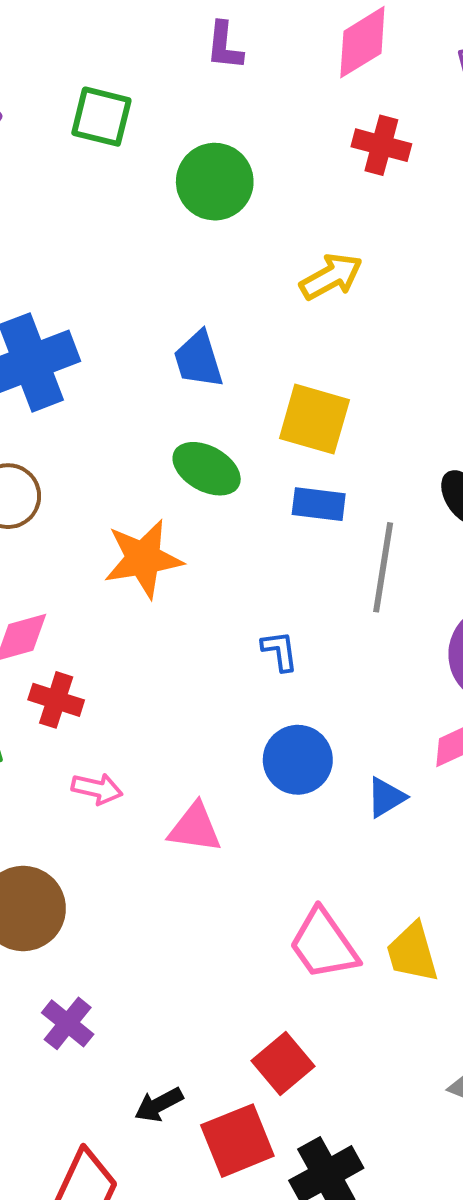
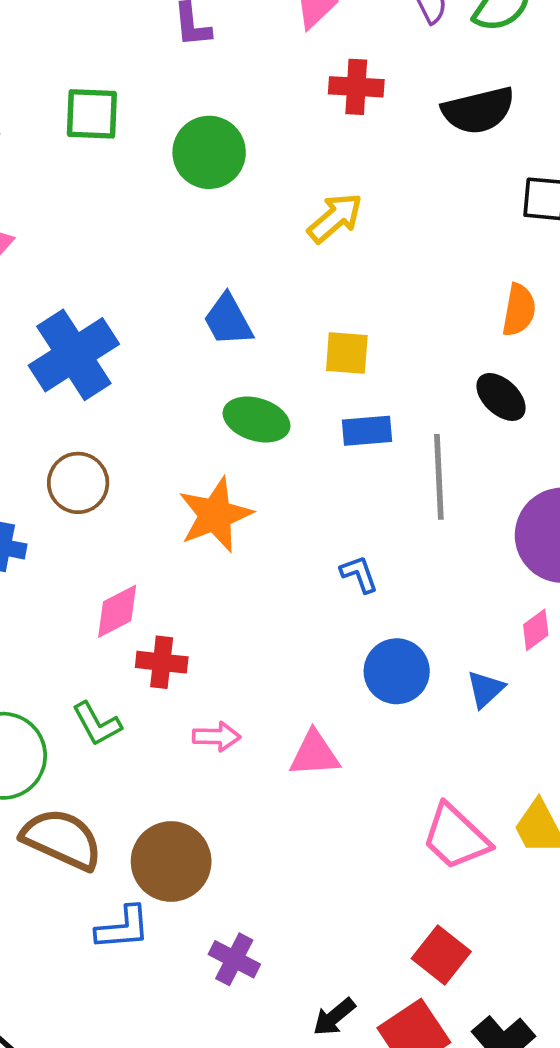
yellow square: (314, 419) -> (347, 353), size x0.7

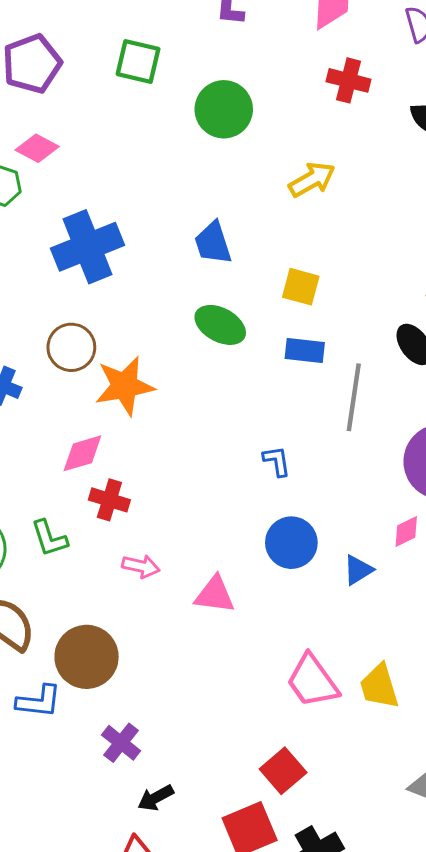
orange star: (215, 515) -> (125, 386), moved
black arrow: (334, 1017) -> (156, 798), moved

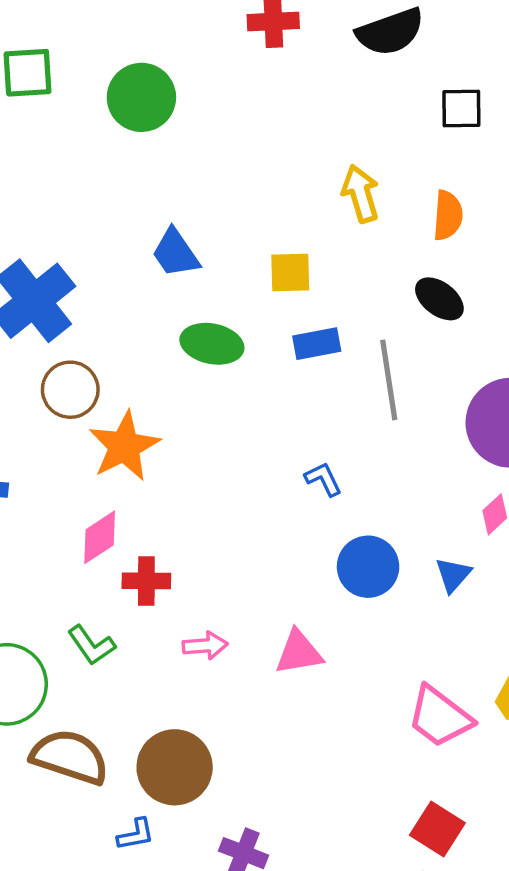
yellow arrow: (312, 180) -> (361, 194), moved, turned -60
brown circle: (71, 347) -> (70, 390), moved
blue L-shape: (39, 701) -> (136, 834), size x0.7

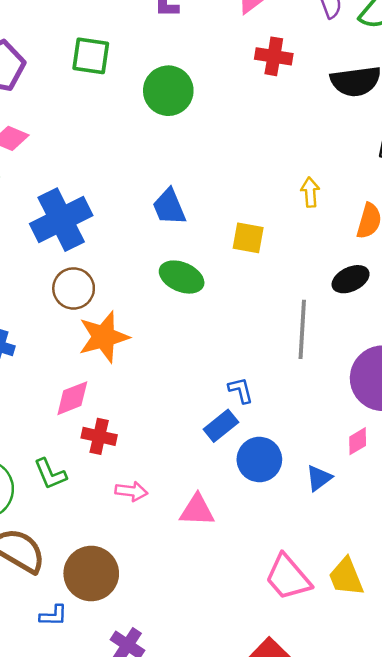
yellow arrow: (361, 194) -> (310, 192), size x0.7
black ellipse: (439, 299) -> (351, 279), turned -75
blue rectangle: (317, 344) -> (221, 426), moved, turned -40

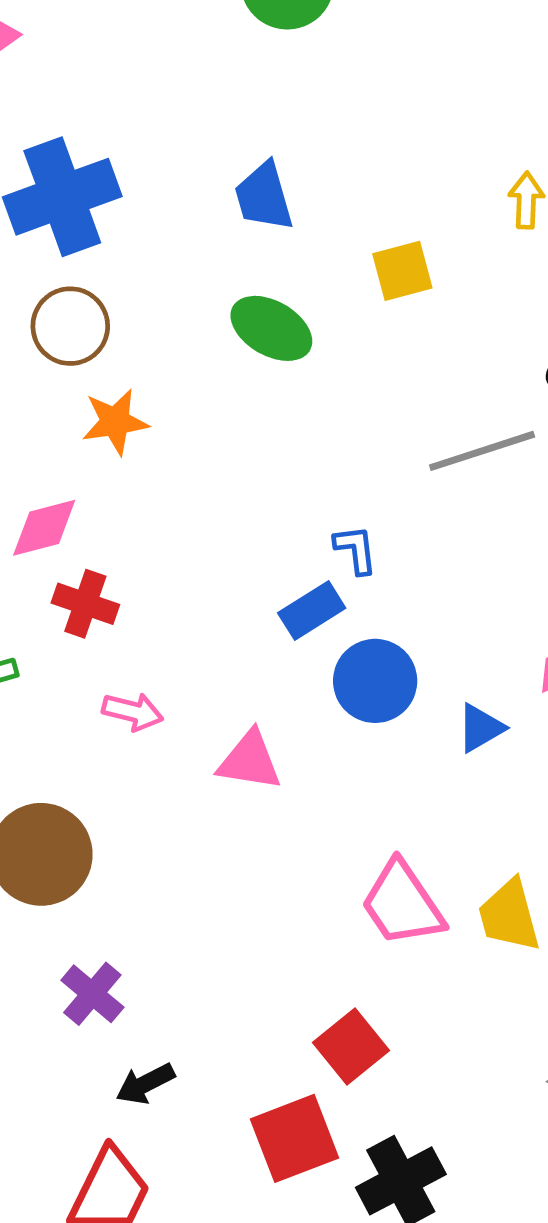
yellow square: (248, 238) -> (402, 271), turned -32
gray line: (302, 329) -> (482, 451), turned 62
orange star: (104, 337) -> (115, 422), size x0.7

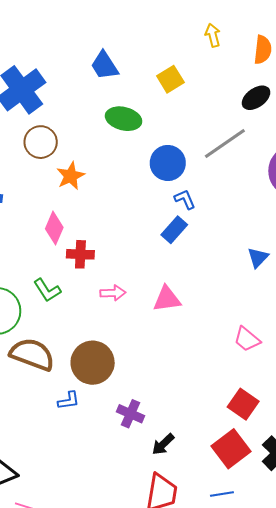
pink diamond: (44, 528) -> (54, 228), turned -36
blue circle: (375, 681) -> (168, 163), moved
pink trapezoid: (402, 904) -> (247, 339), size x0.7

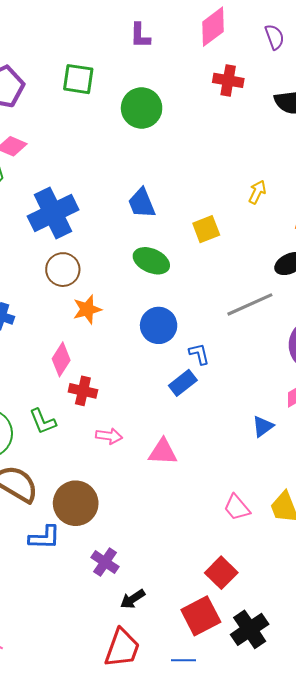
yellow arrow: (213, 35) -> (257, 192), turned 30
blue circle: (168, 163) -> (159, 325), moved
blue L-shape: (69, 401) -> (44, 537), size x1.4

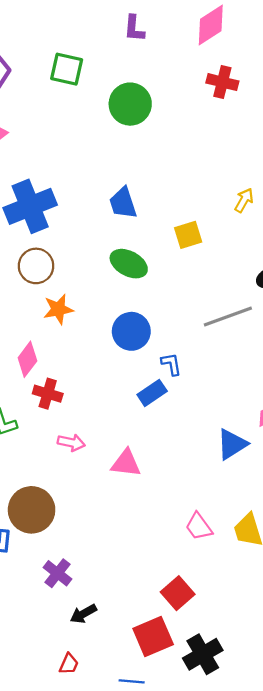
blue triangle: (263, 426) -> (232, 444), size x1.4
red trapezoid: (122, 648) -> (69, 664), size x0.5

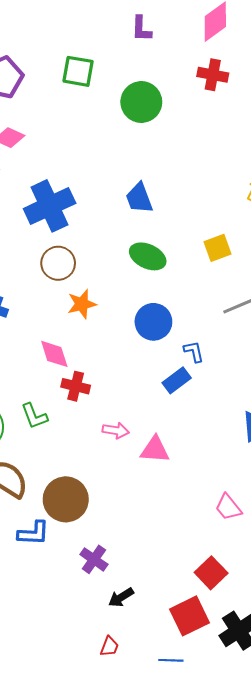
red cross: (222, 82) -> (213, 75), moved
yellow square: (188, 235) -> (217, 248), moved
pink diamond: (27, 359) -> (54, 354), turned -52
pink arrow: (71, 443) -> (116, 430), moved

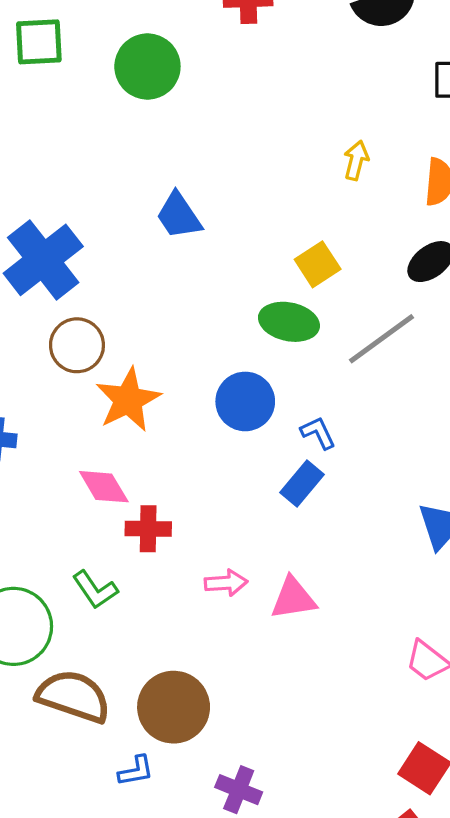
green ellipse: (148, 256) -> (289, 322), moved
orange star: (82, 304) -> (128, 400), size x1.4
blue L-shape: (33, 533) -> (136, 771), size x0.7

